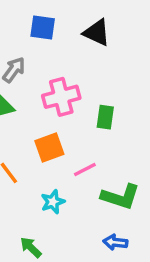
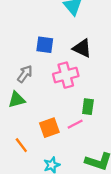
pink cross: (61, 97) -> (66, 75), moved
pink line: (85, 170) -> (75, 124), moved

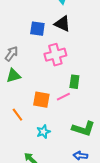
black triangle: (82, 48) -> (62, 24), moved
gray arrow: (25, 74) -> (11, 54), moved
orange square: (49, 128) -> (41, 100), turned 30

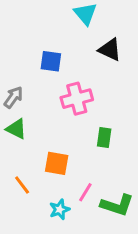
black triangle: (62, 24) -> (110, 50), moved
green triangle: (13, 76) -> (16, 129), turned 42
pink line: (63, 97) -> (85, 192), moved, turned -32

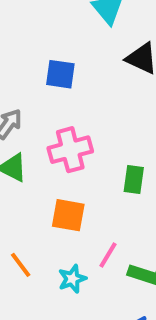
pink cross: (77, 99) -> (70, 150), moved
orange line: (22, 185) -> (21, 265), moved

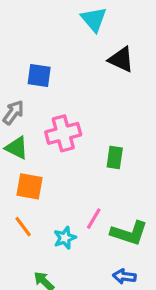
blue square: (60, 74) -> (39, 76), moved
orange square: (68, 215) -> (29, 186), moved

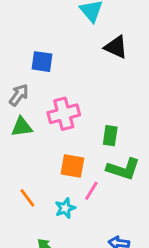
green triangle: (17, 148) -> (22, 127), turned -35
orange square: (29, 186) -> (72, 166), moved
green L-shape: (129, 233) -> (123, 169), moved

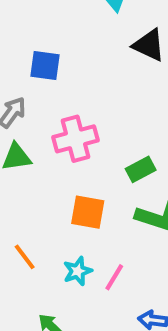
green rectangle: (110, 136) -> (141, 169), turned 54
pink line: (91, 191) -> (114, 277), moved

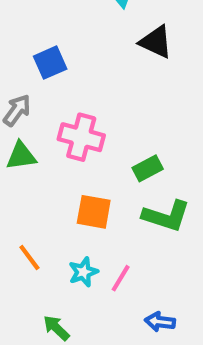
blue square: (45, 66) -> (50, 63), turned -32
pink cross: (76, 139) -> (81, 137), turned 30

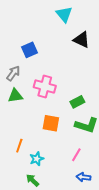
orange line: (29, 257) -> (19, 146), turned 56
cyan star: (83, 272) -> (37, 159), moved
pink line: (121, 278) -> (76, 155), moved

